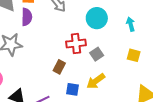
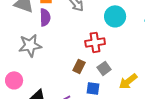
gray square: (97, 54) -> (104, 68), moved
yellow arrow: (96, 81) -> (128, 81), moved

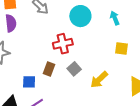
blue square: (93, 88) -> (29, 82), moved

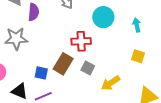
brown rectangle: (49, 69) -> (63, 64), size x1.5
gray square: (74, 69) -> (88, 68), turned -32

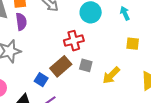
brown rectangle: (63, 64) -> (61, 66), turned 30
blue square: (41, 73) -> (41, 80), turned 32

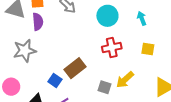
red cross: (74, 41) -> (112, 48), moved
gray square: (86, 65) -> (104, 87), moved

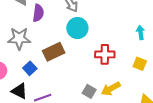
cyan circle: (107, 16) -> (77, 28), moved
brown rectangle: (75, 68) -> (54, 52), moved
blue square: (55, 81) -> (30, 68), moved

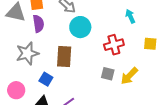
cyan arrow: (140, 32) -> (130, 16), moved
brown rectangle: (54, 52) -> (64, 56), turned -45
gray square: (89, 91) -> (108, 74), moved

